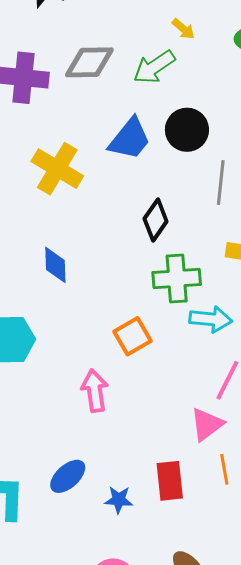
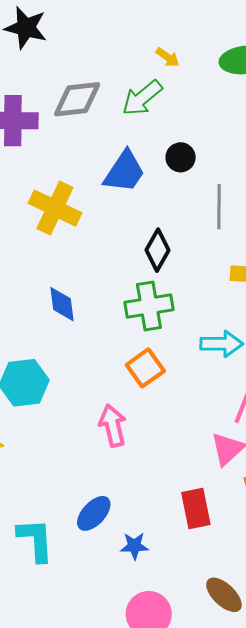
black circle: (187, 130) -> (181, 157), size x0.7
green cross: (177, 278) -> (149, 306), moved
blue star: (119, 500) -> (134, 546), moved

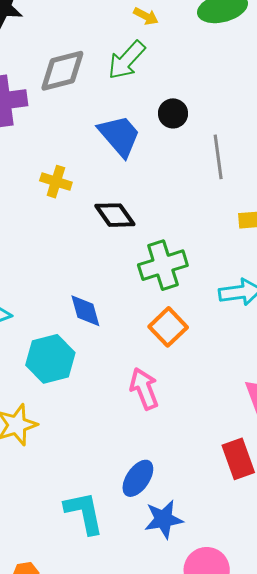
blue trapezoid: (124, 172) -> (119, 136), turned -66
yellow cross: (55, 208) -> (56, 182), size x0.6
black diamond: (158, 250) -> (115, 215), moved, turned -57
blue diamond: (62, 304) -> (85, 311), moved
blue star: (134, 546) -> (164, 519), moved, size x1.4

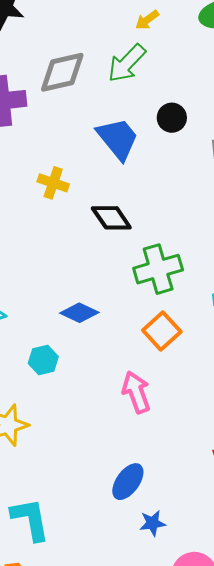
yellow arrow: (146, 16) -> (147, 20), turned 115
blue diamond: (85, 311) -> (79, 313), turned -51
cyan hexagon: (50, 359) -> (43, 360), size x0.6
cyan L-shape: (84, 513) -> (30, 519), moved
blue star: (164, 519) -> (153, 523), size x0.7

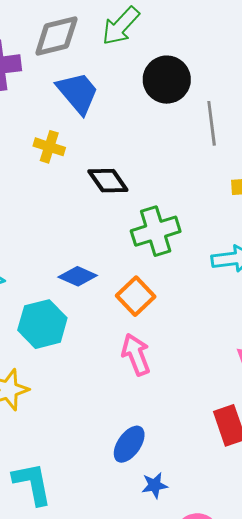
black circle: (172, 118) -> (167, 80), size x1.6
blue trapezoid: (118, 139) -> (78, 93), moved
orange square: (162, 331) -> (136, 296), moved
cyan hexagon: (43, 360) -> (42, 324), size x1.6

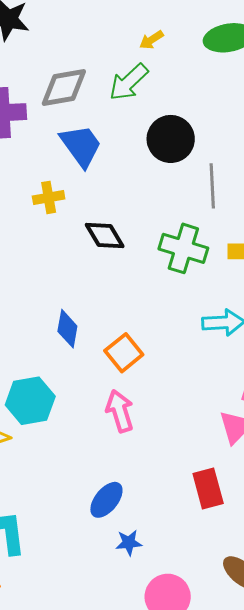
yellow cross: (49, 147) -> (49, 197), turned -32
green cross: (156, 231) -> (183, 248), moved, turned 30
blue diamond: (78, 276) -> (67, 329), turned 72
cyan hexagon: (42, 324) -> (30, 401), moved

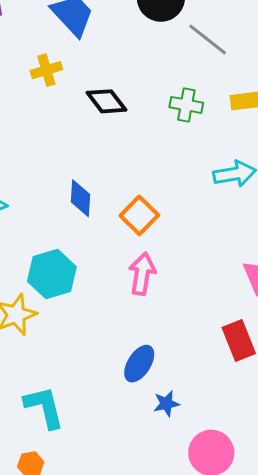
gray line: (212, 186) -> (208, 39), turned -42
green cross: (183, 248) -> (186, 105), size x0.7
pink arrow: (120, 411) -> (142, 274), turned 33

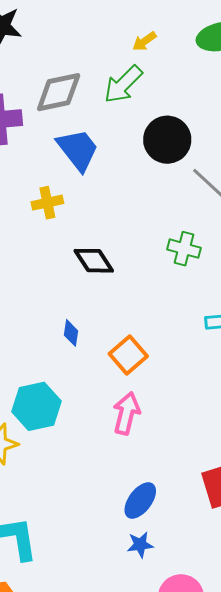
black diamond: (107, 101) -> (94, 261), moved
blue diamond: (81, 198) -> (71, 333), size x0.7
blue ellipse: (139, 364) -> (140, 500), moved

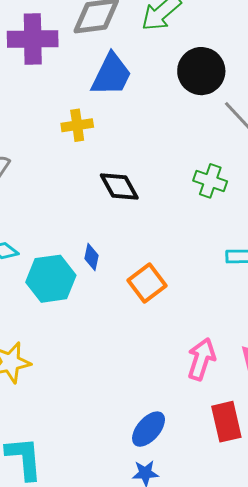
blue trapezoid: (78, 150) -> (111, 75), turned 60
cyan hexagon: (36, 406) -> (51, 279), moved
pink arrow: (126, 413) -> (201, 359), moved

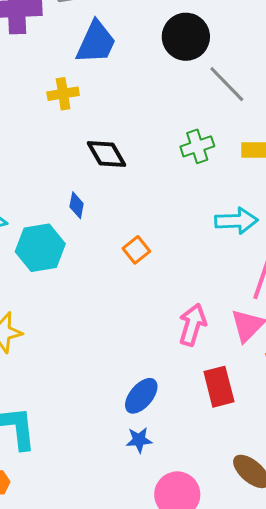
green cross: (210, 181) -> (197, 146), turned -36
blue diamond: (92, 257) -> (77, 205), moved
orange square: (147, 283) -> (136, 250), size x0.7

